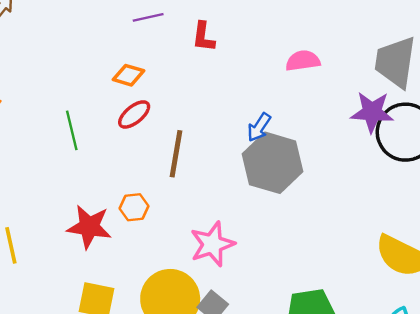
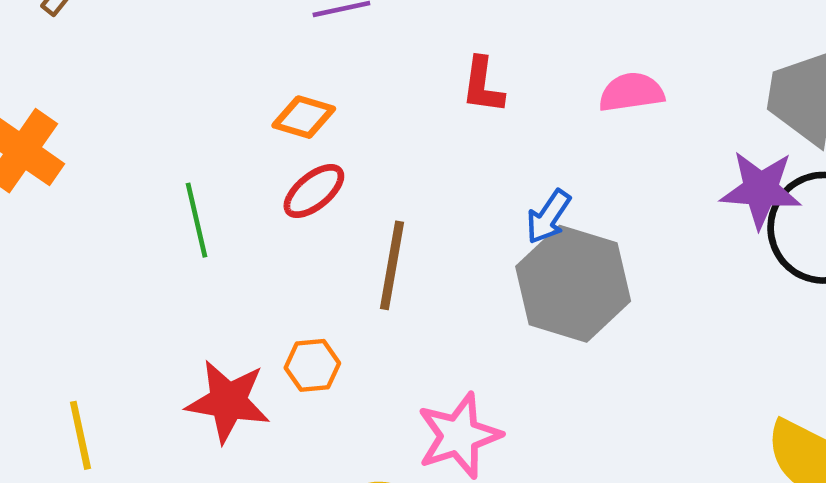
red L-shape: (203, 37) -> (483, 85), moved

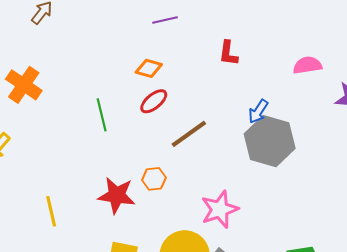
pink semicircle: (631, 92) -> (307, 65), moved
brown line: (392, 265) -> (189, 134), turned 45

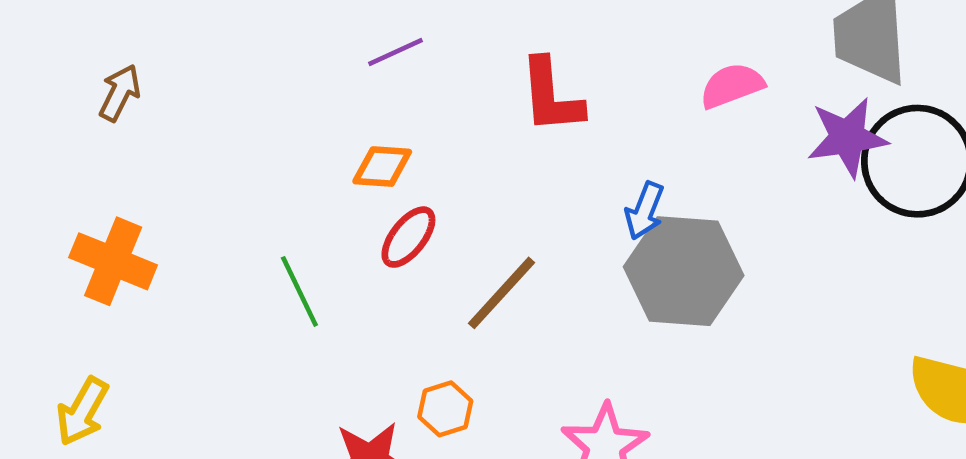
red L-shape: (228, 53) -> (551, 96), size x1.4

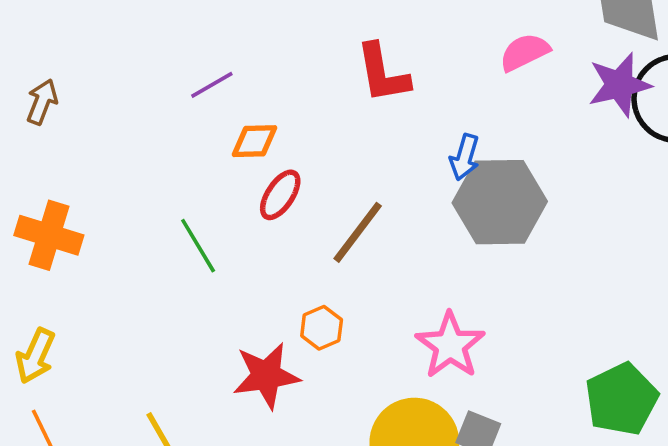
purple line: (395, 52) -> (212, 85), moved

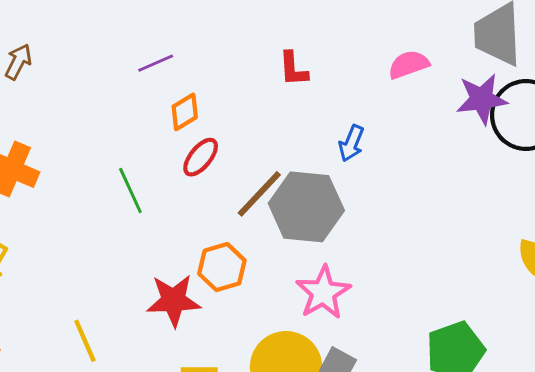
red L-shape: (383, 73) -> (293, 69), size x0.7
orange diamond: (254, 141) -> (185, 112), turned -36
gray hexagon: (500, 202) -> (306, 207), moved
orange hexagon: (322, 328) -> (222, 267), size x1.4

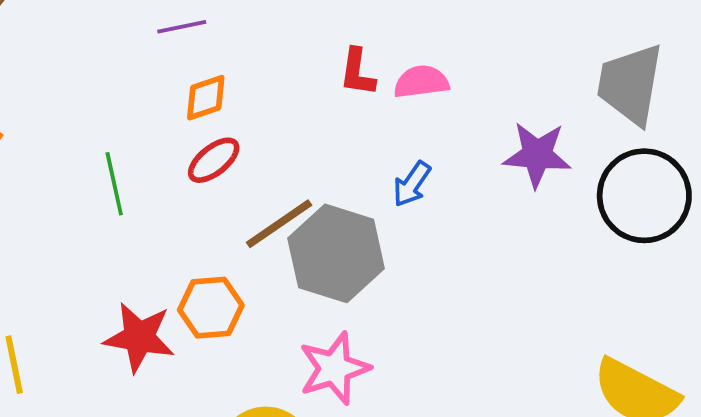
pink semicircle: (409, 65) -> (421, 82), moved
purple star: (482, 99) -> (537, 155), moved

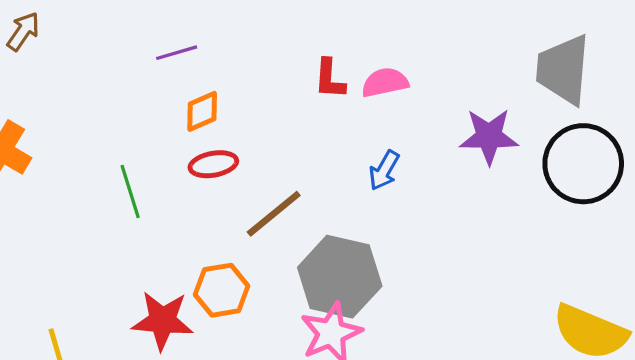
red ellipse: (214, 160) -> (213, 164), turned 33
gray hexagon: (336, 253) -> (340, 277), moved

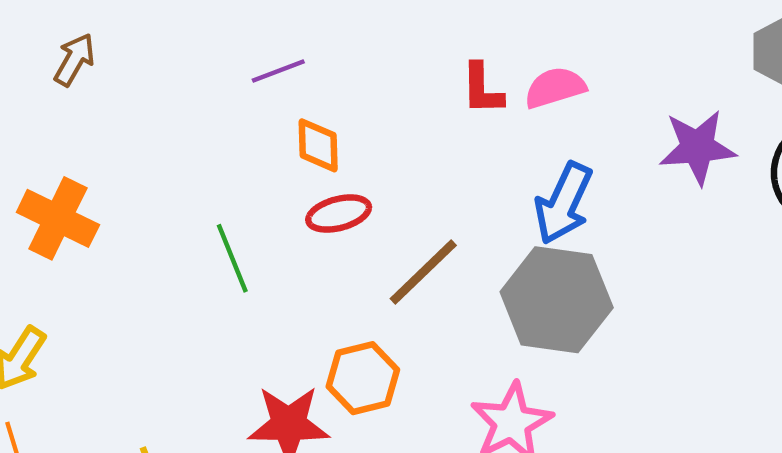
orange diamond: (202, 111) -> (318, 145), turned -63
blue arrow: (384, 170) -> (563, 203), size x1.5
gray hexagon: (340, 277) -> (557, 300), moved

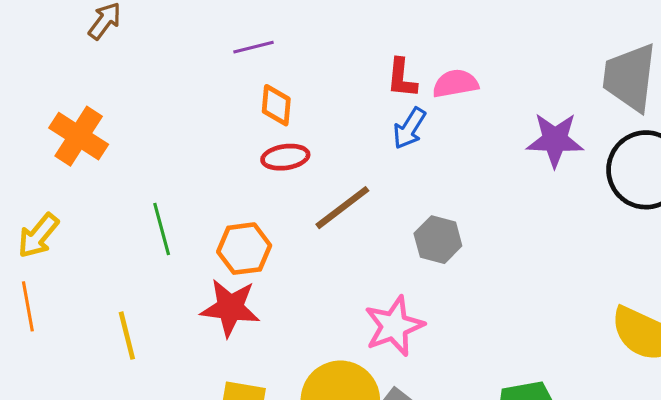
blue arrow: (563, 203) -> (409, 128), moved, size x0.7
green line: (232, 258) -> (162, 229), moved
gray hexagon: (557, 300) -> (438, 240), size x0.6
orange hexagon: (363, 378) -> (244, 249), moved

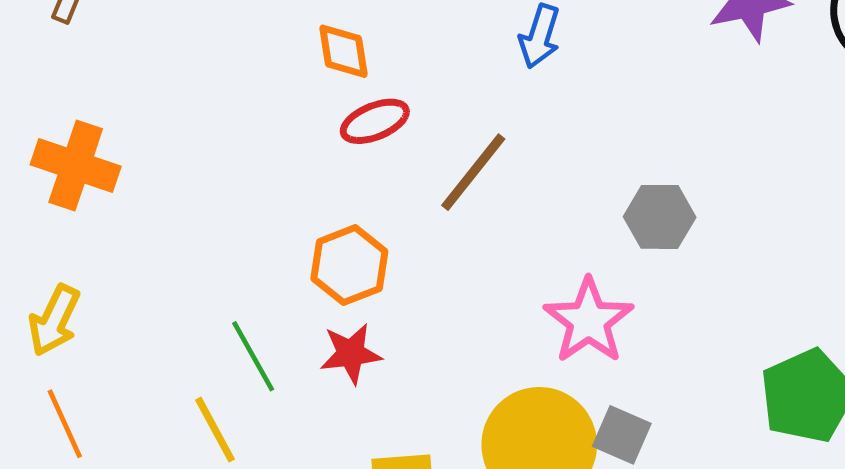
green line: (162, 229) -> (253, 356), moved
gray hexagon: (438, 240) -> (660, 217), moved
red star: (230, 308) -> (351, 354), size x0.7

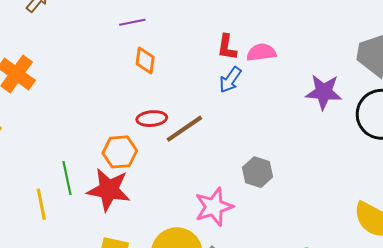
red ellipse: (375, 121) -> (152, 119), moved
red star: (351, 354) -> (109, 190), size x1.6

